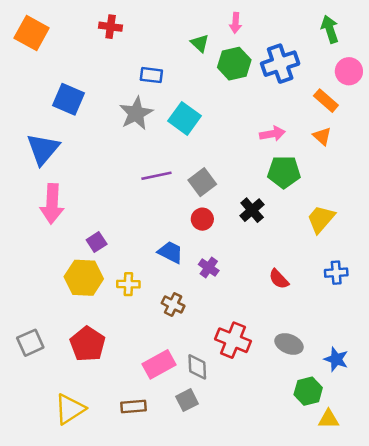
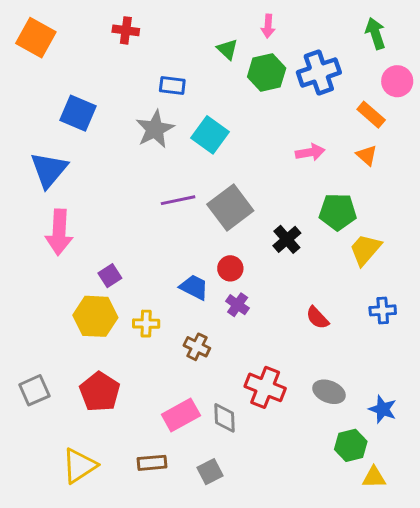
green pentagon: (284, 172) -> (338, 212), moved
gray square: (202, 182) -> (230, 207), size x1.4
red circle: (202, 219) -> (230, 268), moved
gray square: (187, 400) -> (210, 472), moved

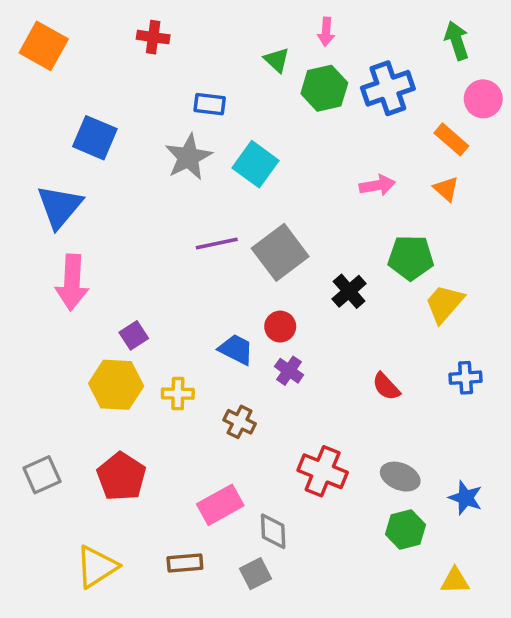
gray diamond: (225, 418) -> (273, 531), moved
green hexagon: (351, 445) -> (406, 530), moved

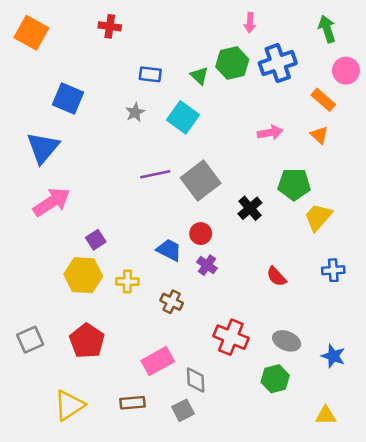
pink arrow: (326, 32) -> (250, 23), moved
green triangle: (277, 60) -> (199, 76), moved
gray star: (188, 157) -> (135, 112), size x0.6
pink arrow: (72, 282) -> (52, 202), turned -126
green hexagon: (406, 530) -> (275, 379), moved

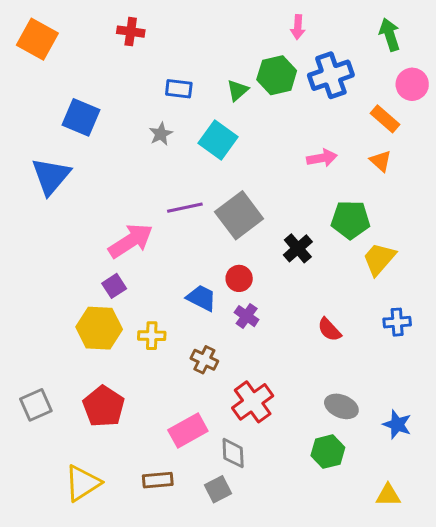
green triangle: (199, 76) -> (238, 90), turned 36
pink arrow: (52, 202) -> (131, 241), moved
red cross: (231, 337) -> (253, 402), moved, turned 32

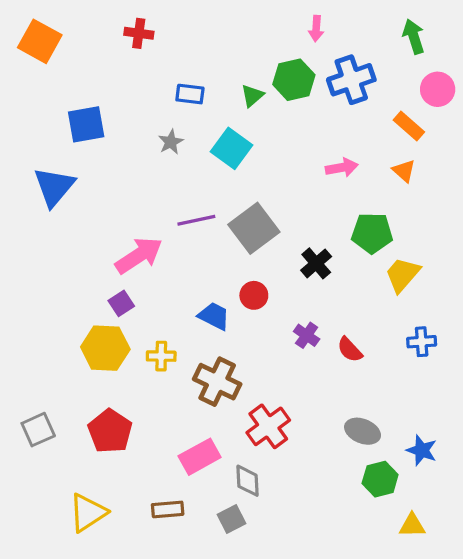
blue square: (81, 117) -> (86, 124), turned -33
purple cross: (247, 316) -> (307, 335), moved
brown cross: (204, 360) -> (217, 382), size x1.6
green hexagon: (328, 452) -> (380, 479), moved

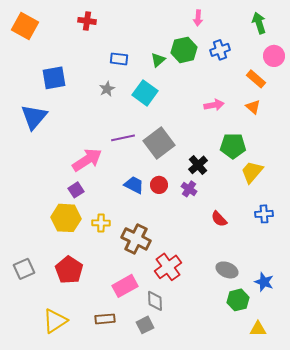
blue cross: (351, 80) -> (220, 50), size x0.7
blue trapezoid: (214, 316) -> (134, 185), moved
purple cross: (307, 335) -> (189, 189), moved

